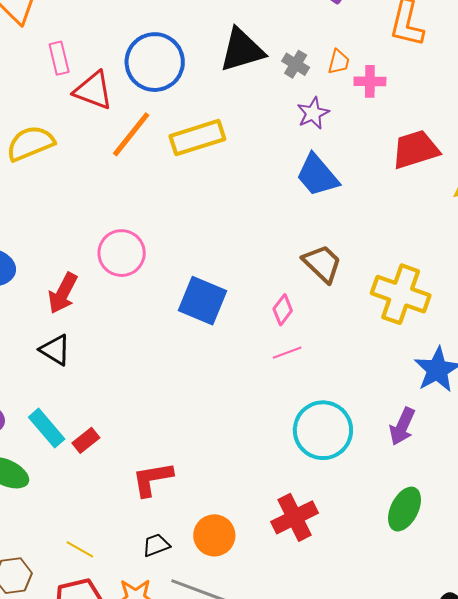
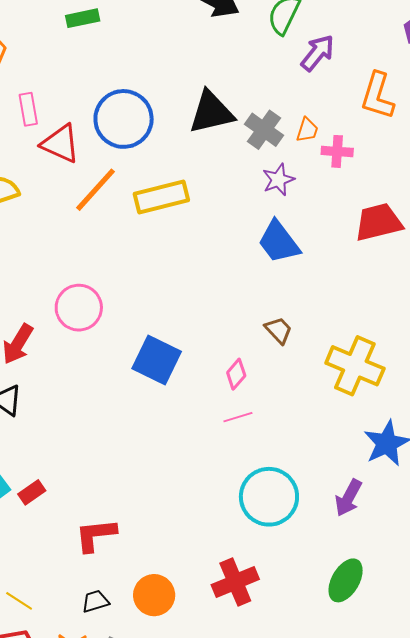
gray cross: (296, 64) -> (264, 130), size x1.4
brown trapezoid: (322, 263) -> (279, 330), size x0.7

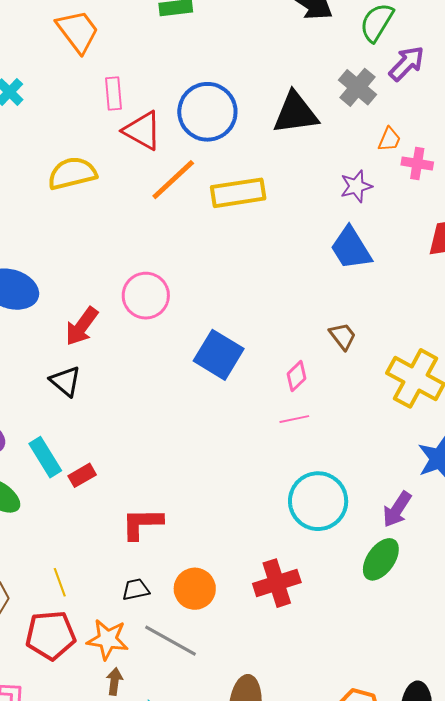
gray cross: (264, 130) -> (357, 87), moved
green ellipse: (346, 580) -> (381, 559), moved
yellow line: (19, 601) -> (60, 582), turned 32

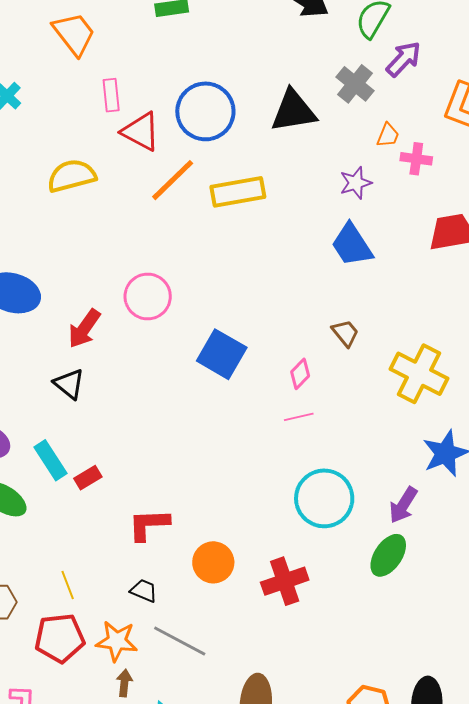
orange circle: (195, 589) -> (213, 562), moved
black trapezoid: (136, 590) -> (144, 591), turned 36

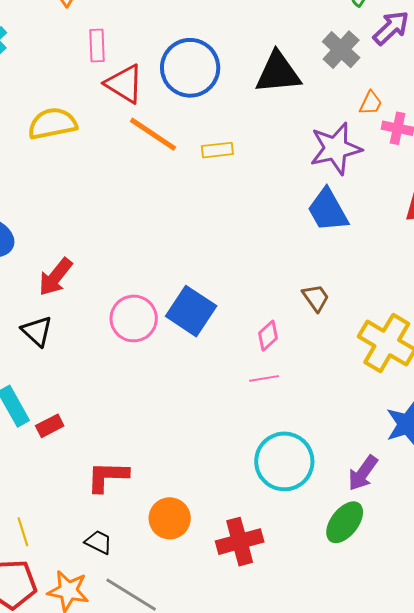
orange line: (173, 180) -> (153, 134), turned 74
purple star: (356, 183) -> (336, 148), size x1.6
yellow rectangle: (238, 192) -> (217, 150), size x0.6
pink circle: (148, 296) -> (134, 318), moved

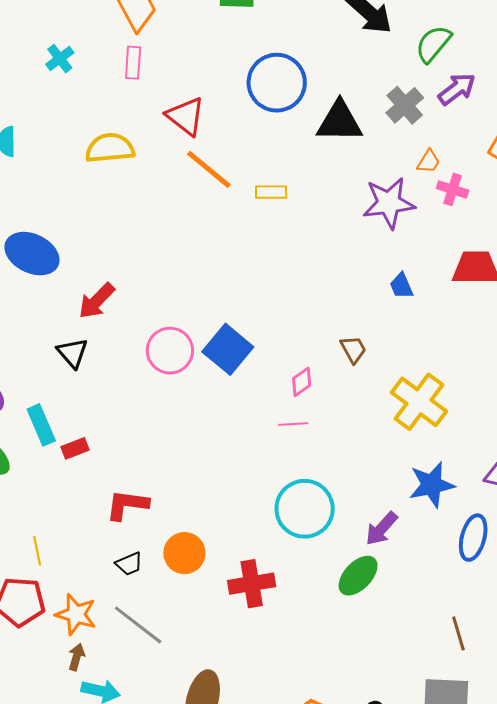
pink rectangle: (97, 46) -> (133, 63), moved
blue circle: (190, 68) -> (277, 83), moved
blue trapezoid: (328, 210) -> (401, 286), moved, size x0.6
black trapezoid: (98, 542) -> (129, 564), moved, turned 124

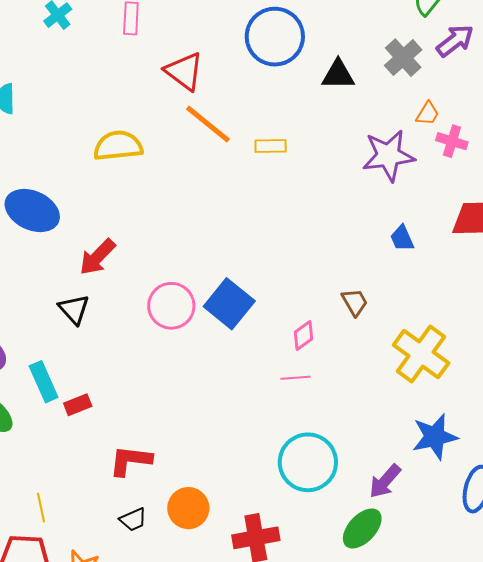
black triangle: (340, 122) -> (338, 75), size x0.7
yellow semicircle: (110, 148) -> (118, 146), moved

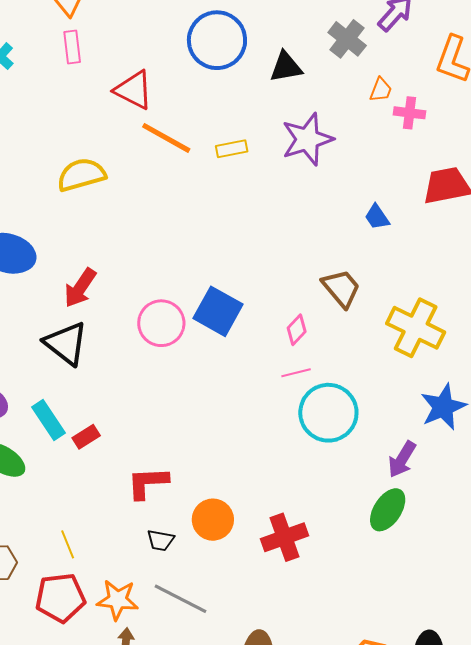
purple star: (388, 156) -> (307, 139), moved
brown trapezoid: (355, 302) -> (341, 288), size x1.4
black triangle: (74, 309) -> (66, 343), size x1.4
cyan circle: (308, 462) -> (328, 413), moved
black trapezoid: (133, 520) -> (161, 540), turned 44

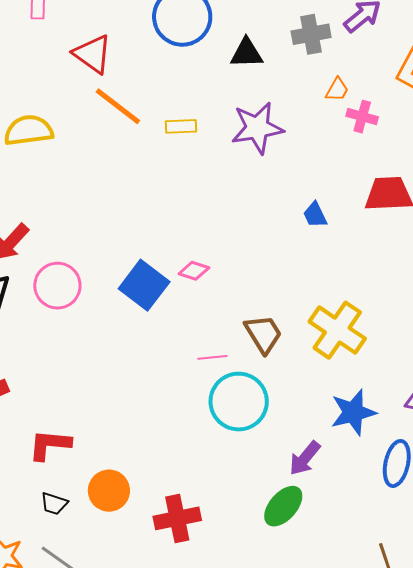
gray cross: (347, 39) -> (311, 34), turned 33
brown trapezoid: (341, 288) -> (263, 334), moved
pink circle: (161, 323) -> (57, 286), moved
pink diamond: (297, 330) -> (194, 271), moved, turned 56

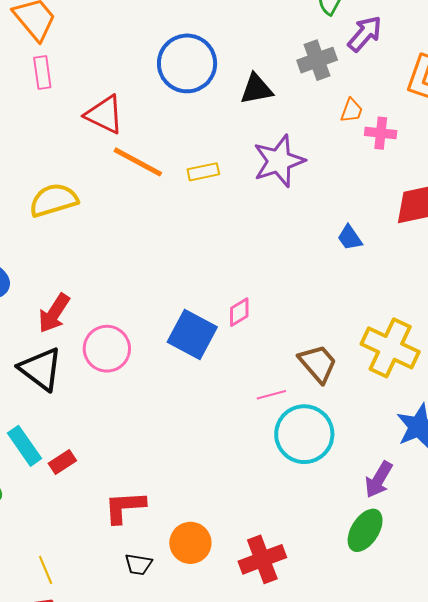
pink diamond: (194, 271) -> (239, 312), turned -40

